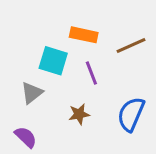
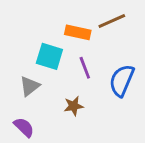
brown line: (131, 46) -> (112, 21), moved
blue semicircle: (131, 114) -> (122, 81), moved

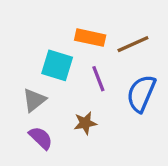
brown line: (112, 21) -> (133, 44), moved
purple semicircle: (24, 127) -> (41, 138), moved

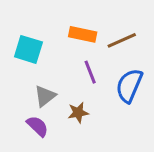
cyan square: (57, 65) -> (28, 49), moved
gray triangle: (34, 100) -> (45, 96), moved

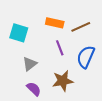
brown star: (78, 113) -> (63, 81), moved, size x1.5
purple semicircle: (37, 126) -> (34, 89), moved

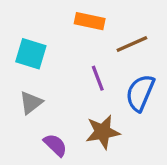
orange rectangle: (55, 23) -> (90, 21), moved
gray triangle: (30, 64) -> (31, 103), moved

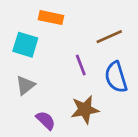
orange rectangle: (90, 21) -> (51, 18), moved
blue semicircle: (140, 93) -> (116, 77), turned -40

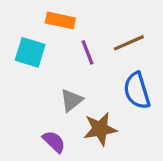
purple line: (81, 65) -> (87, 52), moved
gray triangle: (25, 85) -> (71, 100), moved

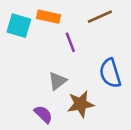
brown line: (129, 43) -> (100, 17), moved
cyan square: (30, 52) -> (19, 26), moved

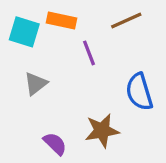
gray triangle: (57, 81) -> (36, 84), moved

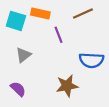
blue semicircle: (139, 92) -> (91, 60), turned -70
purple semicircle: (55, 144) -> (18, 89), moved

